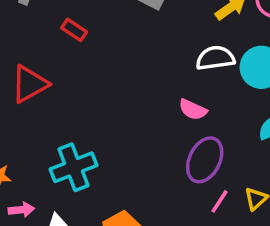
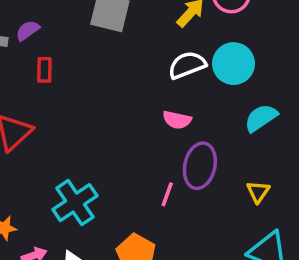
red rectangle: (74, 30) -> (44, 70), turned 70
pink line: (219, 201) -> (167, 194), moved

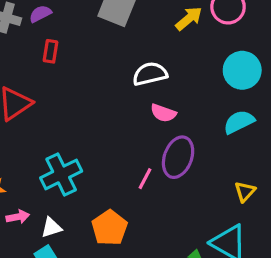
cyan circle: (234, 64) -> (242, 70), moved
white semicircle: (187, 65) -> (150, 74), moved
yellow triangle: (258, 192) -> (245, 192), moved

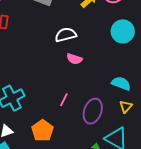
cyan semicircle: (239, 122) -> (121, 83), moved, turned 48
purple ellipse: (178, 157) -> (93, 111), moved

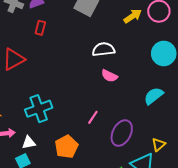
cyan semicircle: (121, 83) -> (154, 96), moved, turned -66
yellow triangle: (126, 107) -> (159, 145), moved

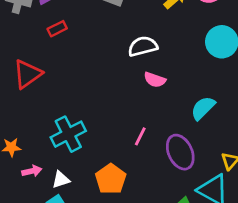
red rectangle: (40, 28) -> (57, 29), turned 56
cyan semicircle: (154, 96) -> (203, 108), moved
purple ellipse: (122, 133) -> (180, 152), turned -45

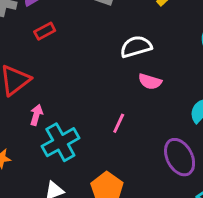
pink line: (140, 136) -> (119, 123), moved
pink arrow: (32, 171) -> (36, 115), moved, turned -60

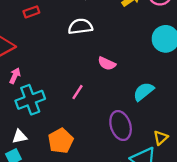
white semicircle: (136, 47) -> (80, 26), moved

